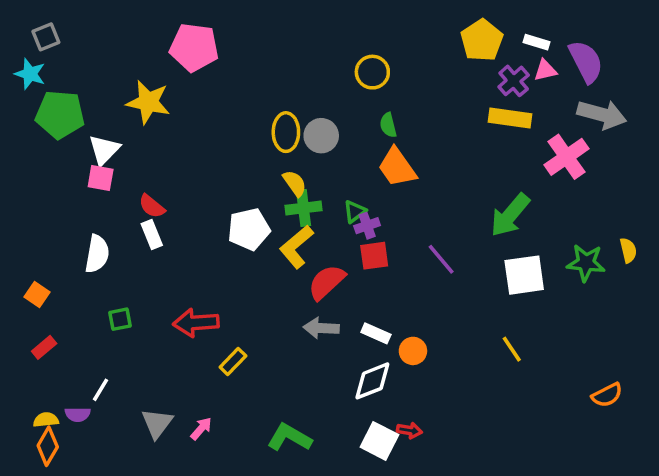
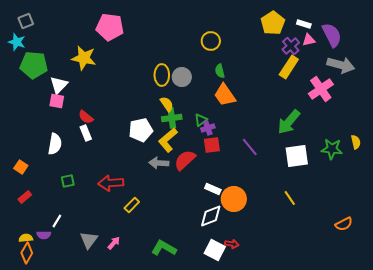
yellow rectangle: (510, 118) -> (289, 67), turned -65
gray arrow: (321, 328) -> (159, 163), moved
orange circle: (413, 351) -> (234, 199), size x1.6

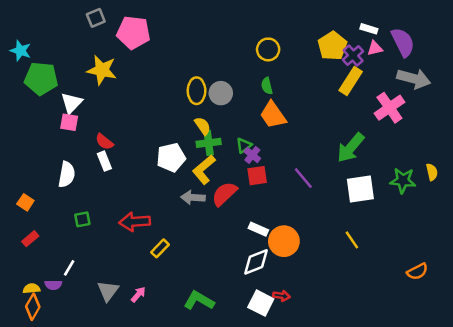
gray square: (26, 21) -> (96, 18), moved
yellow pentagon: (273, 23) -> (332, 46), moved
yellow circle: (211, 41) -> (268, 49), moved
purple cross: (208, 128) -> (252, 155), turned -32

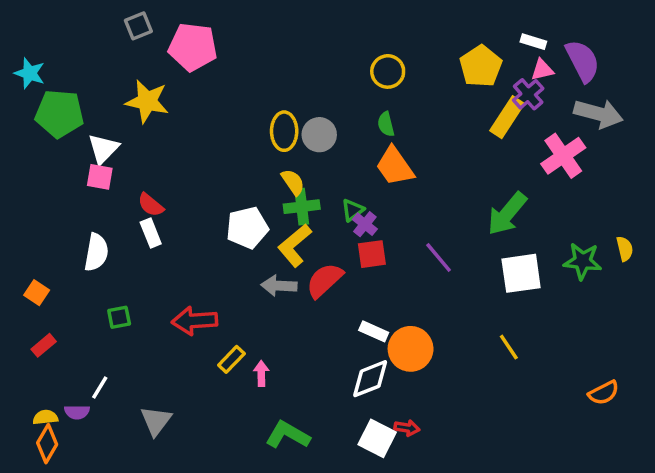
purple cross: (353, 55) -> (528, 94), moved
pink arrow: (138, 295) -> (261, 373), moved, turned -42

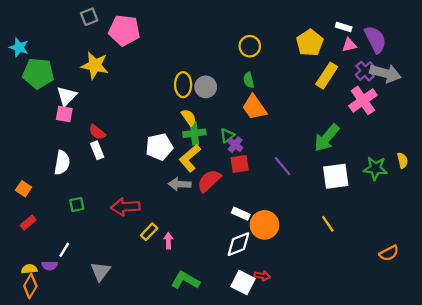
purple cross: (528, 94) -> (365, 71), moved

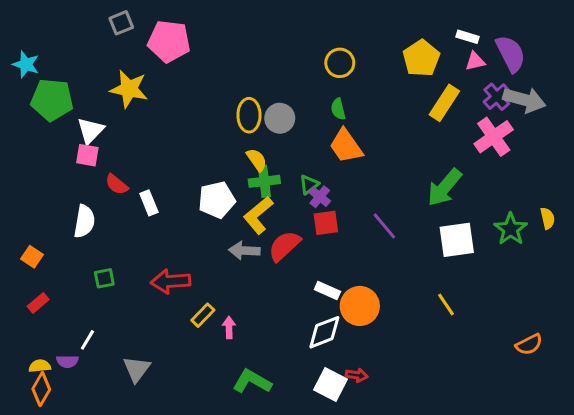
red semicircle: (97, 132) -> (117, 184), moved
white rectangle: (97, 150) -> (149, 203), moved
green star: (375, 168) -> (511, 229), turned 30

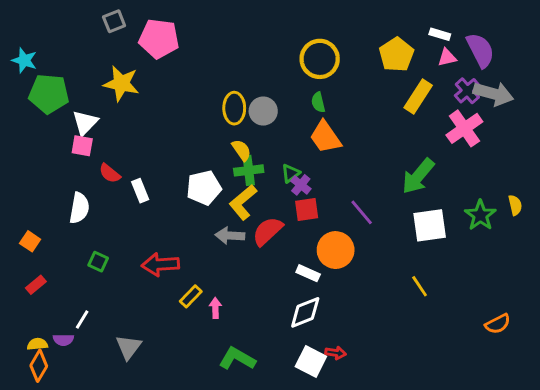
yellow circle: (340, 63) -> (320, 59), size x1.4
green square: (104, 278) -> (98, 262), turned 36
orange circle: (360, 306) -> (336, 250), moved

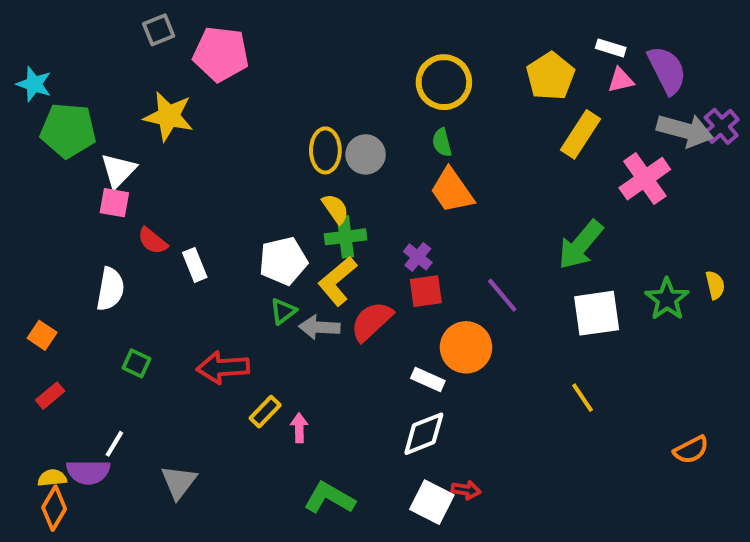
purple cross: (467, 91) -> (721, 126), moved
green triangle: (291, 173) -> (283, 311), moved
purple semicircle: (63, 340) -> (88, 472), size x1.5

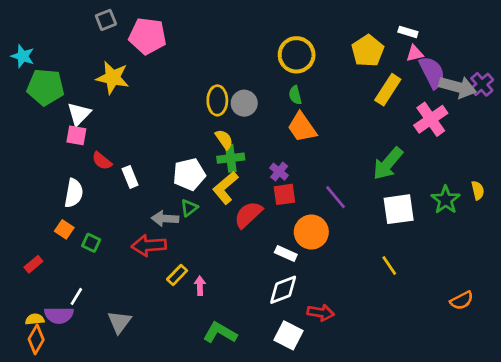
purple semicircle: (667, 70) -> (432, 72), moved
gray arrow: (319, 327) -> (165, 219), moved
orange square: (42, 335) -> (64, 229), moved
red arrow: (466, 490) -> (321, 313), moved, size x1.4

